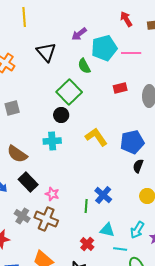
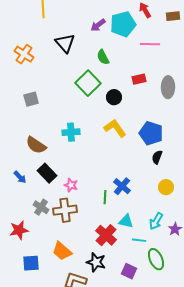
cyan pentagon: (104, 48) -> (123, 24), moved
black circle: (61, 115) -> (114, 97), moved
blue pentagon: (132, 142) -> (151, 133), turned 30
brown cross: (46, 219) -> (65, 210), turned -30
red cross: (87, 244) -> (106, 235), size x1.5

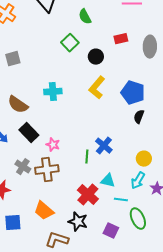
green square: (88, 83) -> (70, 43), size x0.7
yellow L-shape: (115, 128) -> (97, 88), turned -105
yellow circle: (166, 187) -> (144, 159), moved

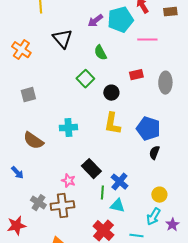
yellow L-shape: (97, 88) -> (112, 124), turned -30
black rectangle: (29, 133) -> (91, 169), moved
cyan triangle: (108, 181) -> (117, 206), moved

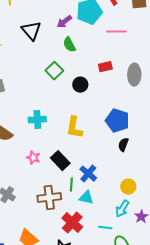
purple arrow: (95, 21) -> (64, 22), moved
yellow L-shape: (112, 124) -> (74, 128), moved
pink star: (68, 181) -> (33, 158), moved
brown cross: (62, 206) -> (49, 198), moved

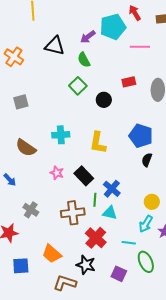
black triangle: (31, 31) -> (55, 46), turned -35
green semicircle: (69, 45) -> (84, 60), moved

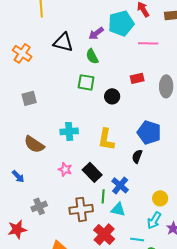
green square: (78, 86) -> (86, 82), turned -36
black semicircle: (147, 160) -> (137, 156), moved
gray cross: (31, 210) -> (39, 206), turned 35

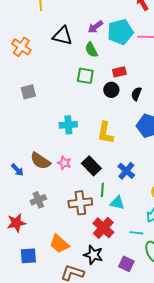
cyan pentagon: (121, 23) -> (120, 32), moved
red rectangle: (137, 78) -> (119, 72), moved
brown semicircle: (34, 144) -> (40, 161), moved
black semicircle: (137, 156) -> (136, 94), moved
blue cross: (120, 185) -> (126, 171), moved

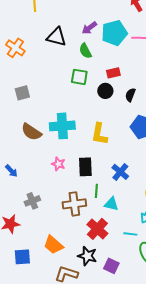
cyan cross: (68, 125) -> (62, 126), size x1.4
brown semicircle: (40, 161) -> (31, 132), moved
black rectangle: (91, 166) -> (85, 167), turned 42
purple square: (126, 264) -> (111, 266), moved

